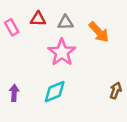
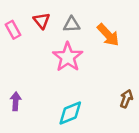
red triangle: (38, 19) -> (42, 21), turned 49
cyan diamond: (55, 92) -> (70, 113), moved

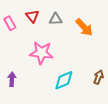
pink star: (68, 57) -> (41, 53), moved, turned -30
cyan diamond: (70, 113) -> (64, 80), moved

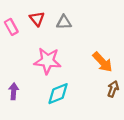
orange arrow: (84, 27) -> (103, 62), moved
cyan diamond: (64, 80) -> (58, 94), moved

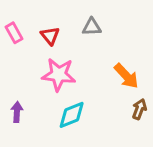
red triangle: (37, 19) -> (50, 36), moved
gray triangle: (64, 22) -> (92, 27), moved

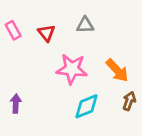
pink star: (59, 75) -> (72, 69), moved
cyan diamond: (72, 115) -> (86, 106), moved

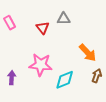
red triangle: (46, 33) -> (43, 28), moved
pink star: (72, 69) -> (41, 65), moved

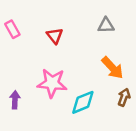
gray triangle: (64, 19) -> (106, 25), moved

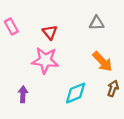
pink star: (52, 83) -> (45, 60), moved
purple arrow: (15, 100) -> (23, 94), moved

